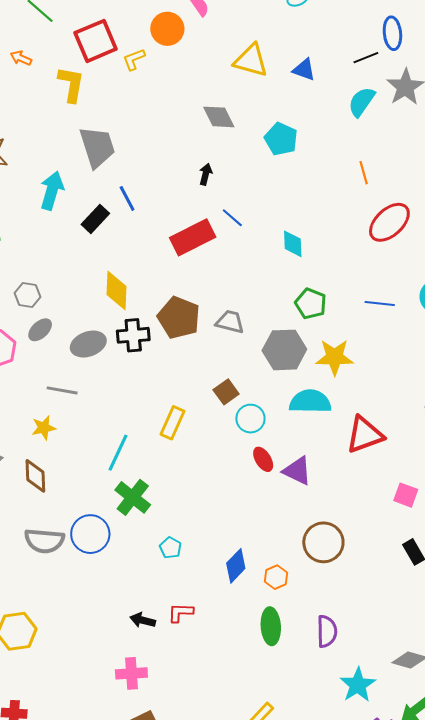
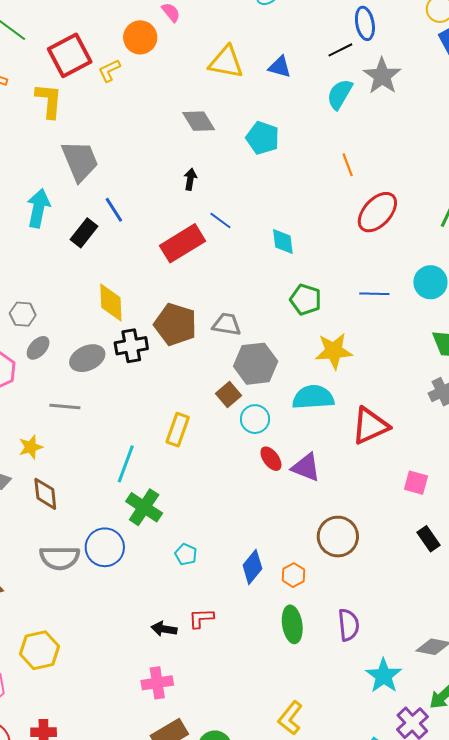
gray hexagon: (284, 350) -> (256, 364), moved
yellow star: (44, 428) -> (31, 447), moved

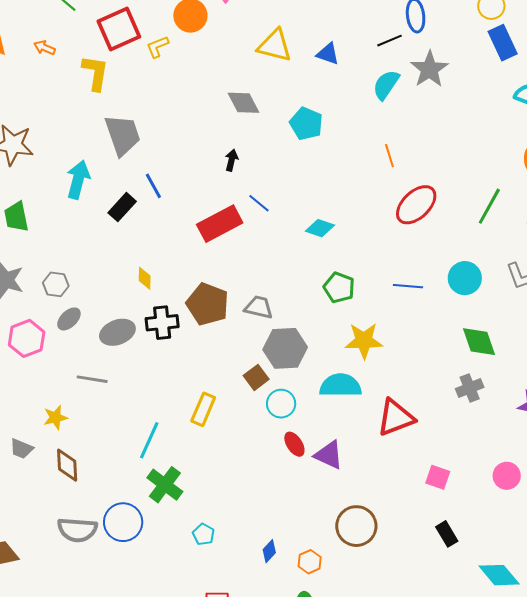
cyan diamond: (283, 241) -> (320, 228), turned -68
yellow diamond: (111, 303) -> (145, 278), size x0.6
blue diamond: (252, 567) -> (269, 551), size x0.7

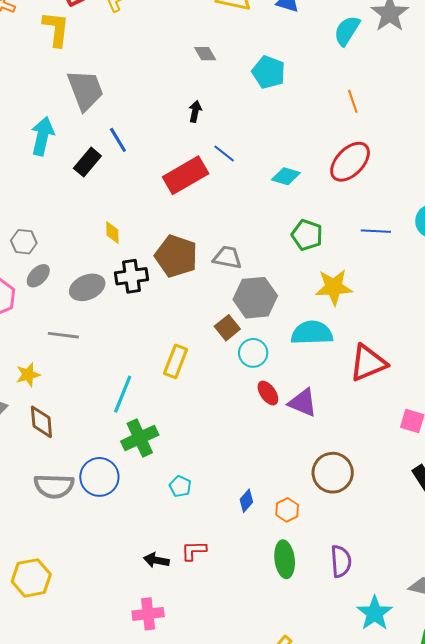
gray diamond: (244, 103) -> (205, 54), size x0.7
red ellipse: (416, 205) -> (350, 162), moved
green cross: (165, 485) -> (140, 438), turned 30

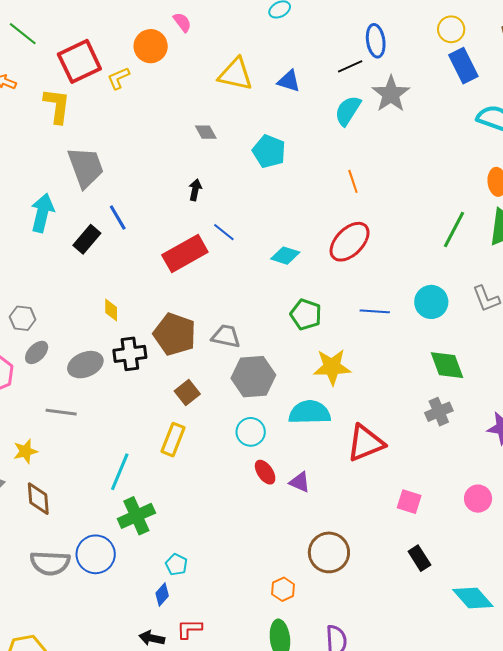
brown square: (227, 328) -> (187, 393), moved
purple triangle: (303, 403) -> (300, 482), size x0.7
blue diamond: (246, 501) -> (162, 594), moved

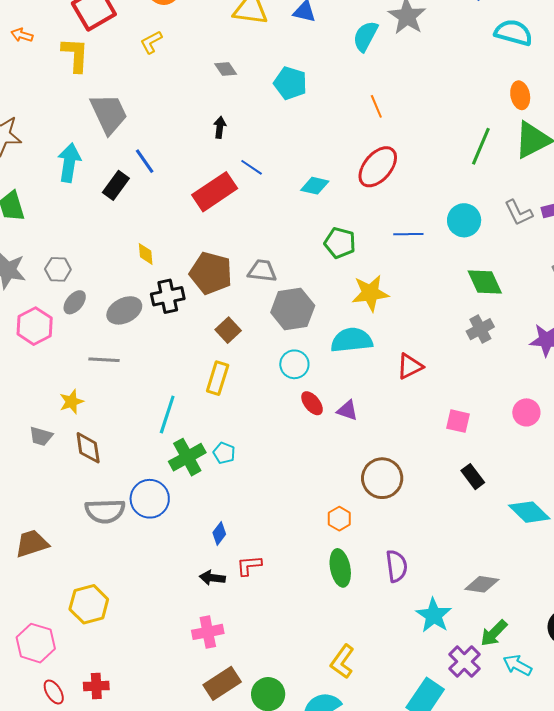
yellow L-shape: (118, 78) -> (151, 42), moved
red triangle: (366, 443) -> (410, 366), size x0.7
cyan pentagon: (176, 565) -> (224, 453), moved

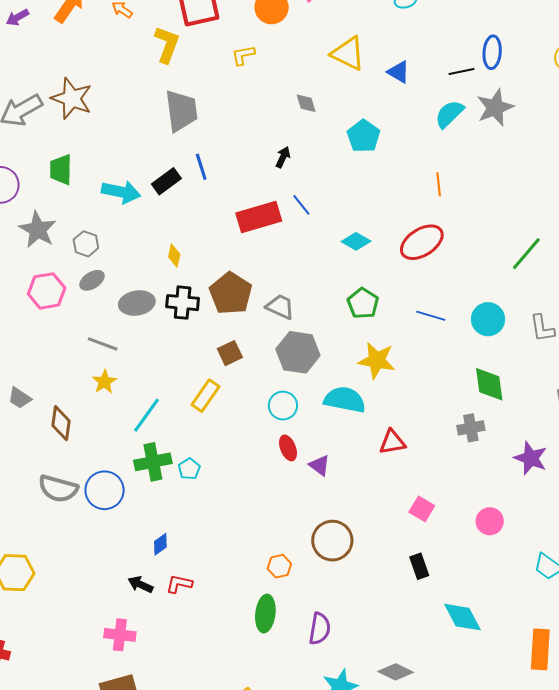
cyan arrow: (69, 163) -> (121, 192), moved, turned 75
yellow star: (71, 402) -> (104, 382), moved, turned -30

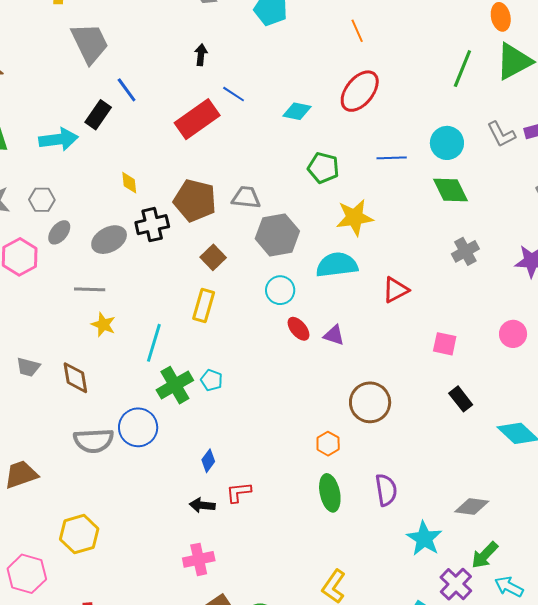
green diamond: (489, 384) -> (450, 190), moved

